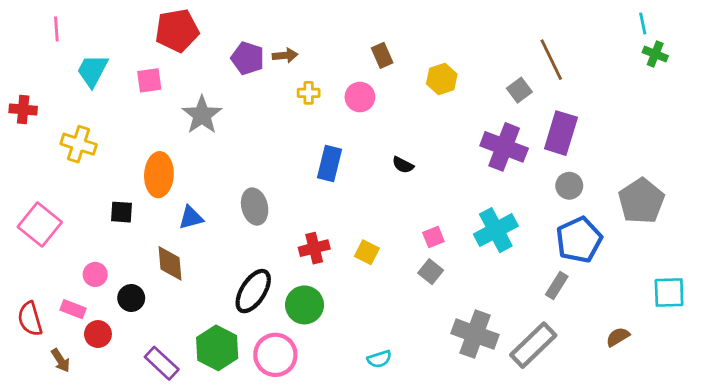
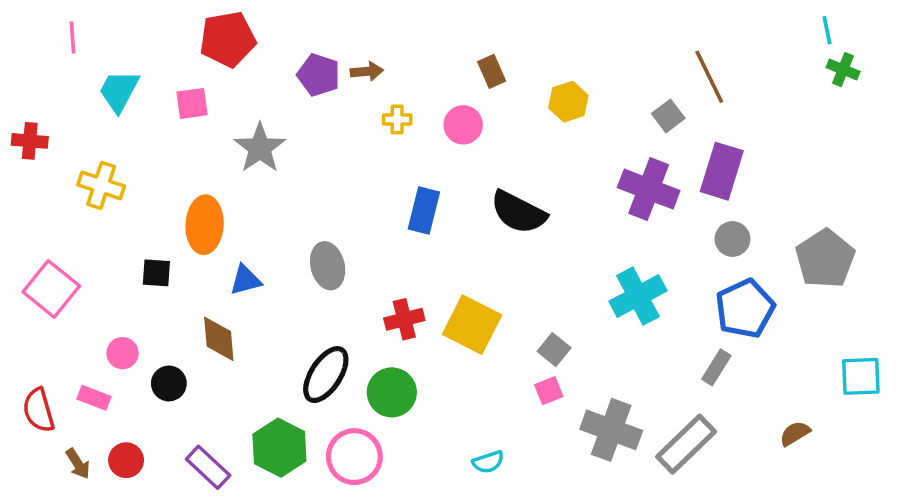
black semicircle: (403, 165) -> (518, 212), size x2.0
pink square: (433, 237) -> (549, 391), moved
yellow square: (367, 252) -> (472, 325), size x1.8
red circle: (98, 334) -> (126, 460), moved

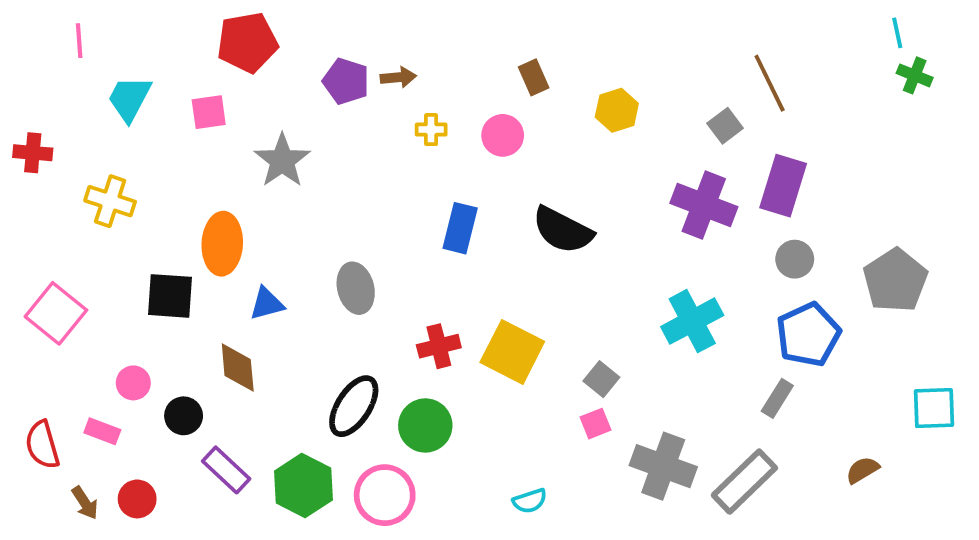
black square: (156, 273) -> (170, 296), size x1.5
purple rectangle: (208, 467) -> (226, 470), moved

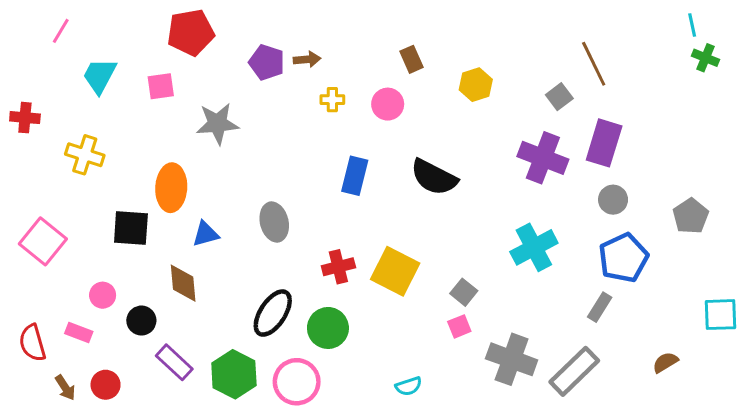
pink line: (79, 41) -> (61, 31), turned 35
gray star: (282, 161) -> (218, 124), turned 30
gray pentagon: (895, 280) -> (691, 216), size x0.7

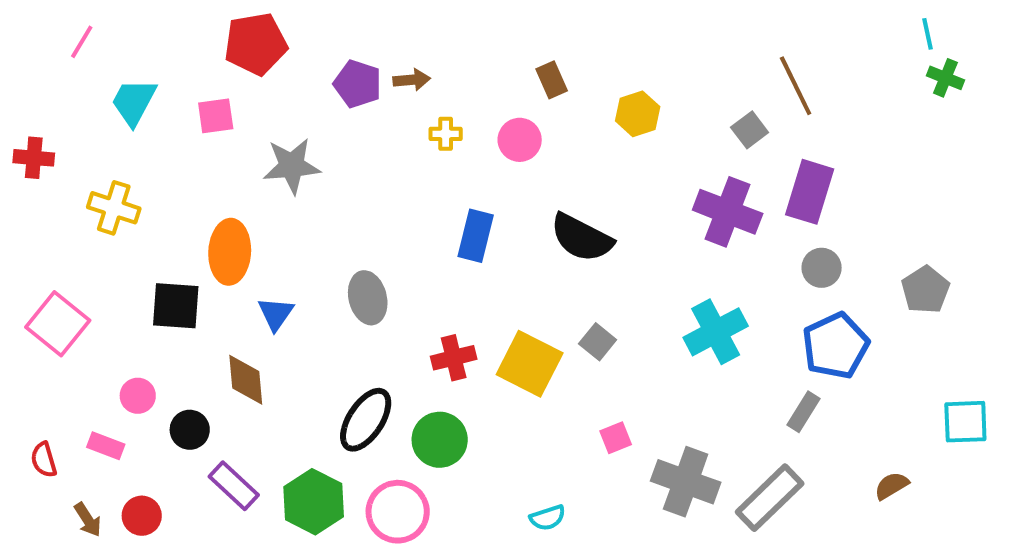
blue triangle: (206, 234) -> (276, 314), turned -40
gray square: (464, 292) -> (598, 342), moved
red semicircle: (32, 343) -> (44, 460), size x0.7

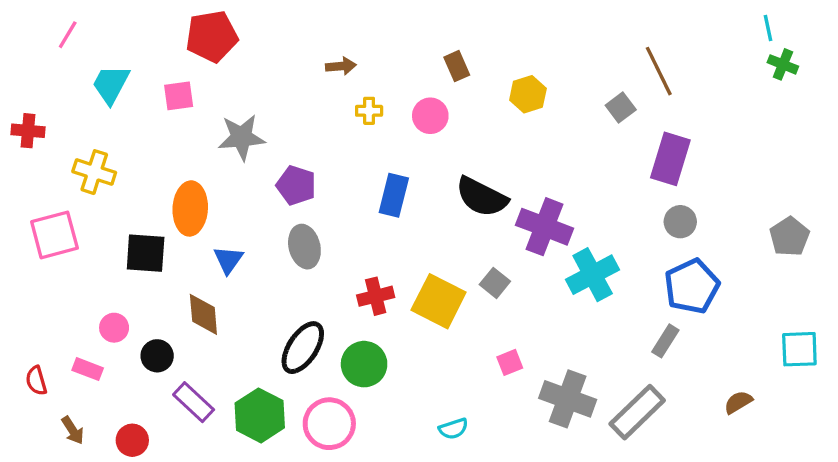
purple pentagon: (358, 84) -> (296, 185), moved
purple cross: (728, 212) -> (545, 227), moved
gray pentagon: (925, 290) -> (790, 237), moved
pink square: (58, 324) -> (54, 235), moved, turned 36
red circle: (142, 516) -> (132, 440), moved

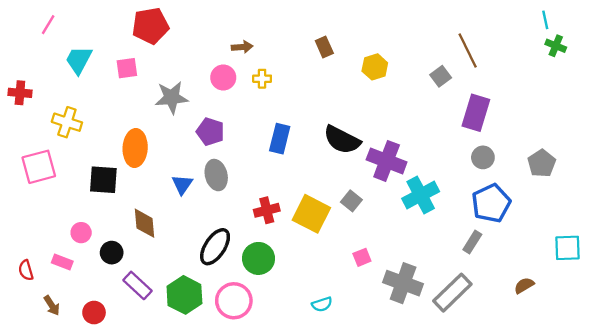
pink circle: (430, 116) -> (223, 78), moved
gray pentagon: (790, 237) -> (542, 163), moved
blue triangle: (228, 260) -> (182, 184), moved

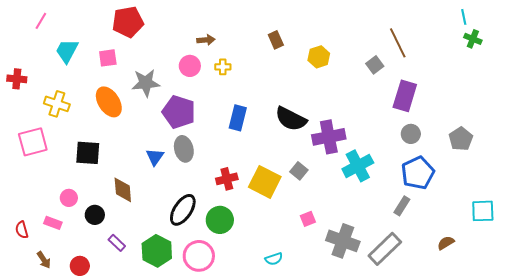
purple pentagon: (210, 132) -> (179, 112), size x1.4
orange ellipse: (135, 148) -> (109, 102), moved, turned -36
purple cross: (387, 161) -> (329, 137), turned -32
purple rectangle: (137, 285) -> (117, 243), size x0.7

